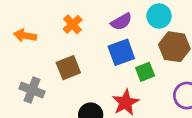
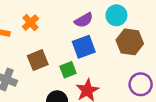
orange cross: (73, 24) -> (30, 23), moved
green square: (145, 72) -> (68, 70), moved

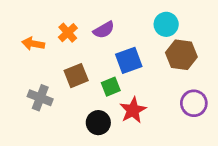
purple semicircle: (84, 20) -> (104, 30), moved

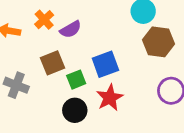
purple semicircle: (104, 30) -> (71, 29), moved
blue square: (129, 60) -> (105, 64), moved
green square: (111, 87) -> (76, 80), moved

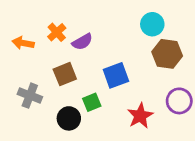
green square: (76, 80) -> (92, 102), moved
red star: (110, 98) -> (140, 116), moved
black circle: (75, 110) -> (69, 118), moved

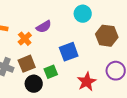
cyan circle: (152, 24) -> (83, 14), moved
orange cross: (57, 32) -> (25, 39), moved
brown square: (65, 74) -> (27, 64), moved

